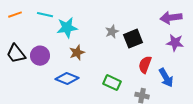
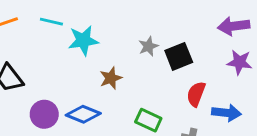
brown star: (77, 53) -> (111, 78), moved
purple circle: (40, 56) -> (44, 114), moved
blue arrow: (166, 78) -> (226, 113), turned -54

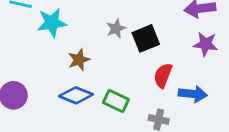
blue diamond: (83, 114) -> (76, 95), moved

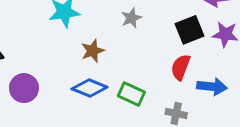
black square: (146, 38) -> (190, 30), moved

